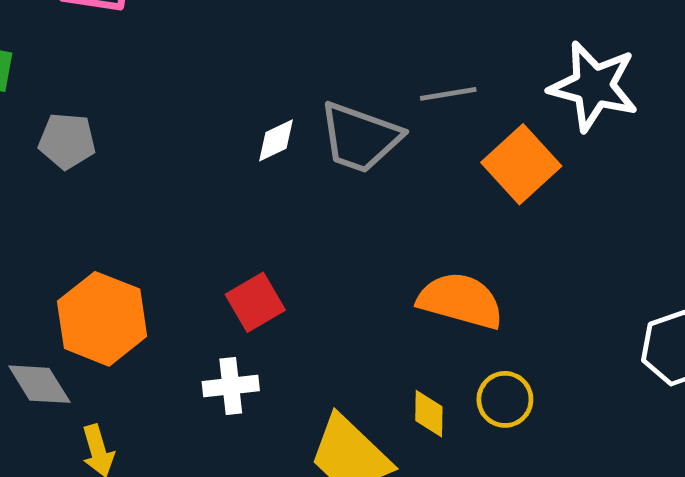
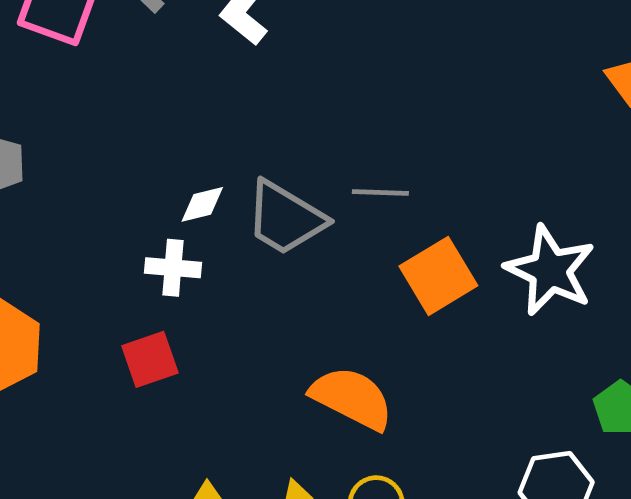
white star: (594, 86) -> (550, 270), moved
white cross: (231, 386) -> (173, 268), moved

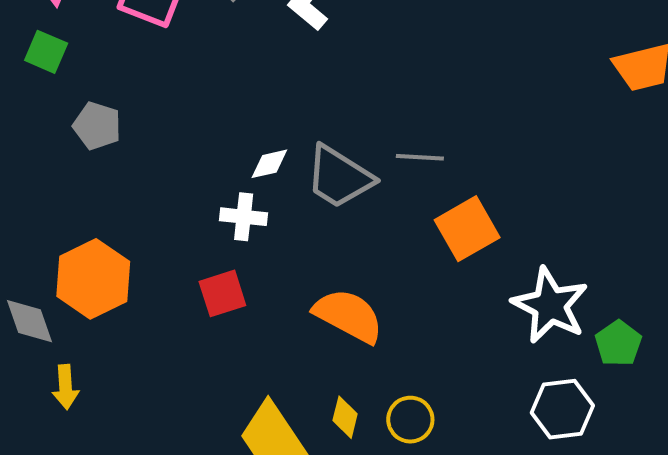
white star: (550, 270) -> (550, 305), moved
orange semicircle: (352, 398) -> (349, 316), moved

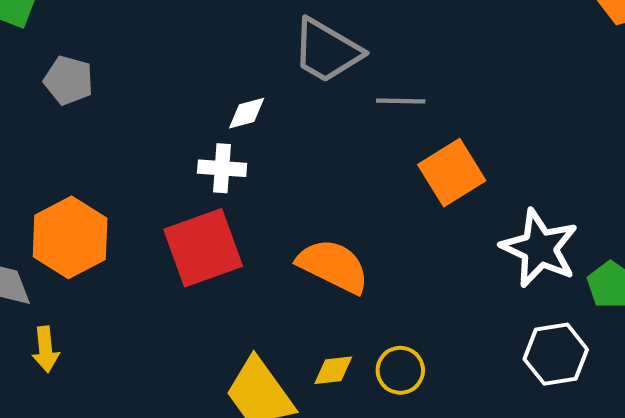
gray trapezoid: (339, 177) -> (327, 51), moved
red square: (222, 293) -> (203, 248), size x1.6
yellow diamond: (345, 417) -> (333, 370), turned 72

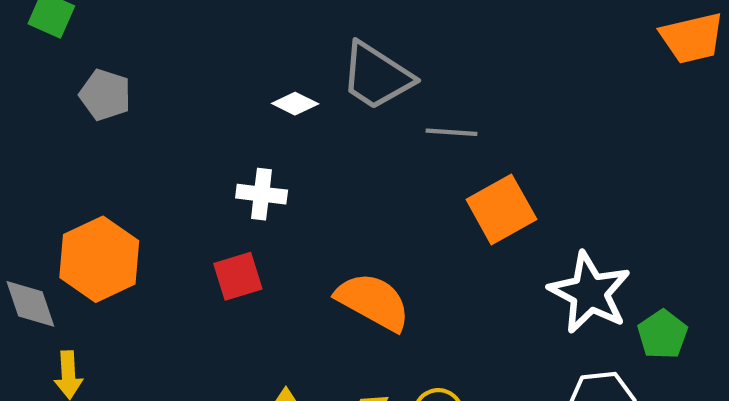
white diamond: (247, 113) -> (295, 104), moved, turned 39
red square: (203, 248) -> (238, 276), size x0.6

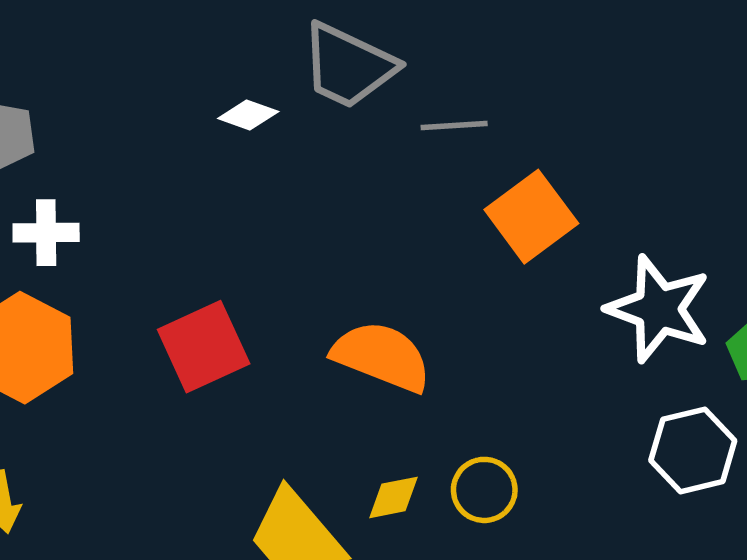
white cross: (262, 194) -> (46, 233), moved
red square: (238, 276) -> (204, 347), size x1.4

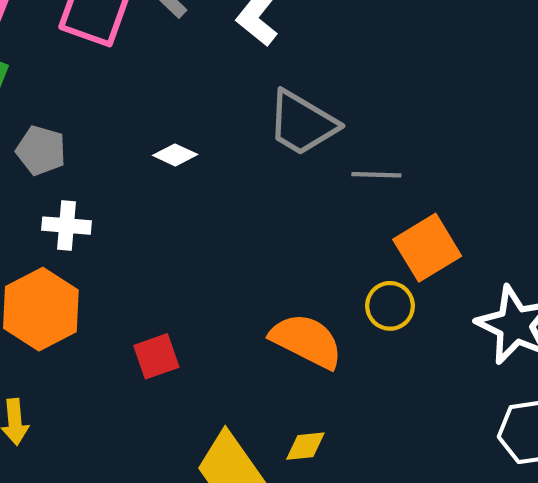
white diamond: (248, 115) -> (175, 155), moved
red square: (204, 347) -> (156, 356), moved, size x0.7
yellow circle: (484, 490) -> (390, 306), moved

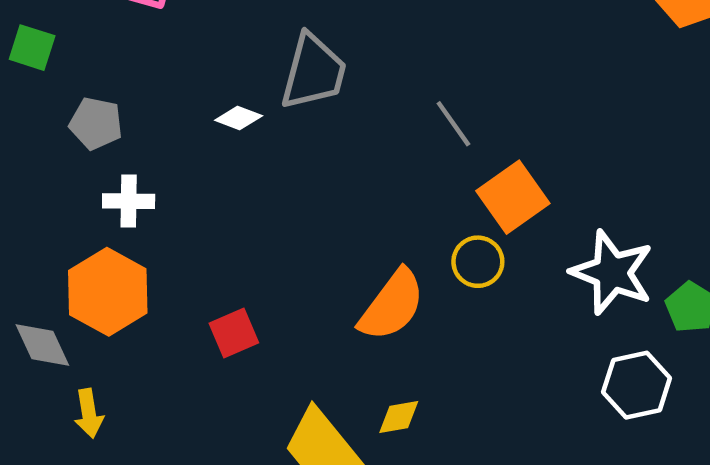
gray trapezoid: (302, 123) -> (314, 72), moved, turned -102
gray line: (376, 175) -> (453, 124), turned 57
orange semicircle: (306, 341) -> (392, 305), turned 104

